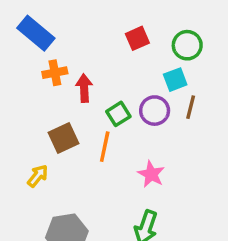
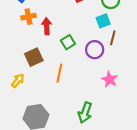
purple circle: (155, 111) -> (95, 50), moved
orange line: (105, 147) -> (59, 73), moved
pink star: (151, 174) -> (110, 80), moved

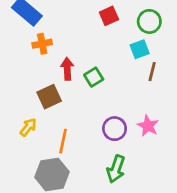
red arrow: (47, 26) -> (67, 69), moved
purple circle: (95, 50) -> (115, 129), moved
orange line: (59, 73) -> (63, 141), moved

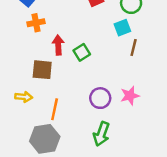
brown square: (49, 97) -> (42, 70), turned 30
pink star: (148, 126) -> (130, 96), turned 30
yellow arrow: (28, 127) -> (24, 97), turned 56

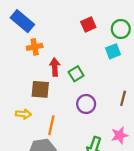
brown line: (134, 47) -> (123, 98), moved
pink star: (130, 96) -> (120, 135), moved
purple circle: (100, 98) -> (86, 104), moved

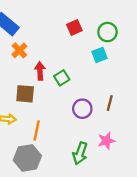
orange cross: (35, 47) -> (19, 50), turned -32
purple circle: (86, 104) -> (82, 109), moved

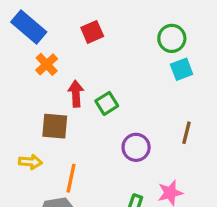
red square: (74, 27) -> (92, 32), moved
cyan square: (99, 55) -> (182, 69), moved
brown line: (110, 103) -> (186, 133), moved

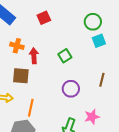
orange cross: (47, 64) -> (17, 46), moved, turned -32
green square: (107, 103) -> (65, 56), moved

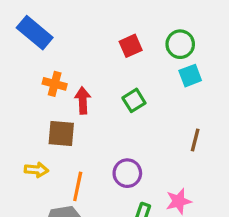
red square: (44, 18) -> (131, 46), moved
purple circle: (71, 89) -> (127, 173), moved

